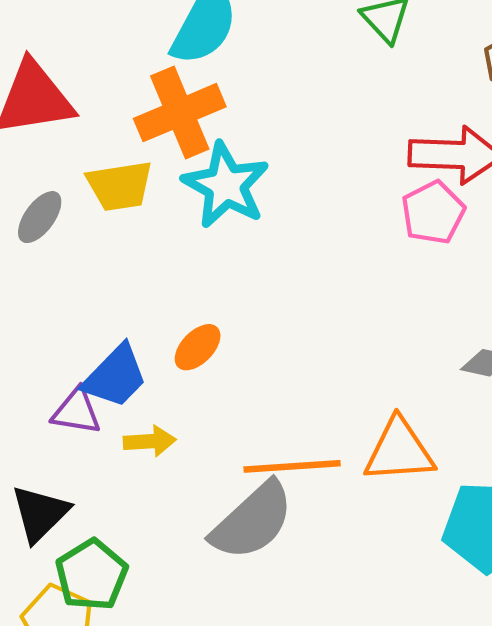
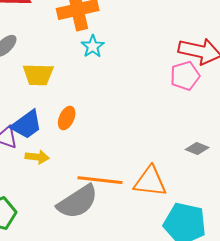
cyan star: (226, 185) -> (93, 46), size x0.6
yellow trapezoid: (120, 186) -> (38, 75), moved
orange ellipse: (198, 347) -> (67, 118), turned -30

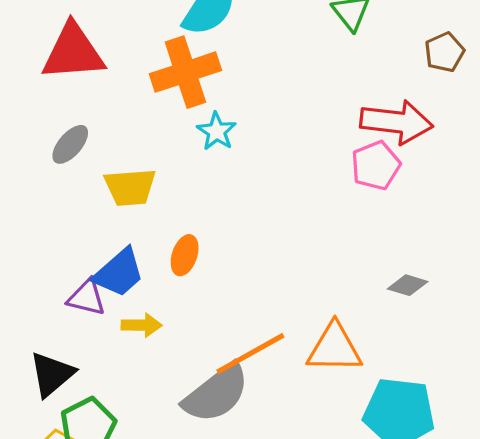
orange line: (100, 180) -> (250, 354), turned -30

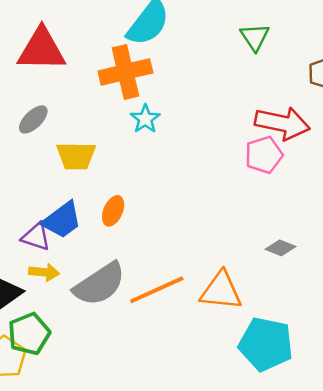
yellow arrow: (142, 325) -> (44, 272), moved
gray semicircle: (216, 393) -> (99, 284), moved

